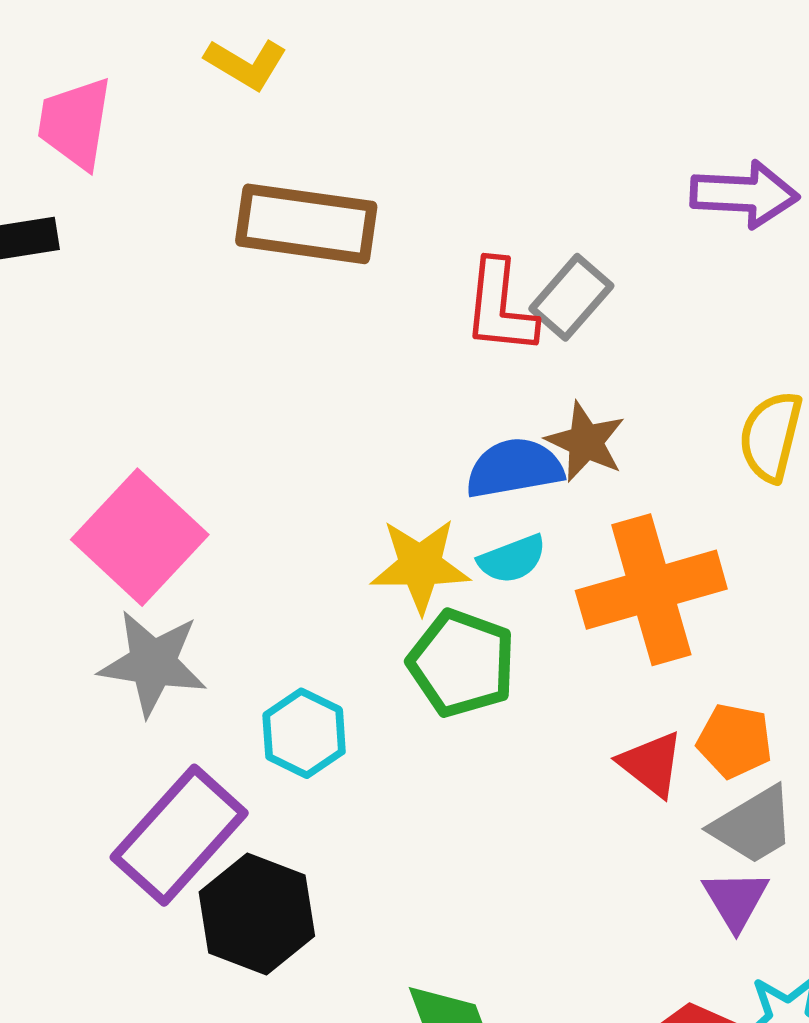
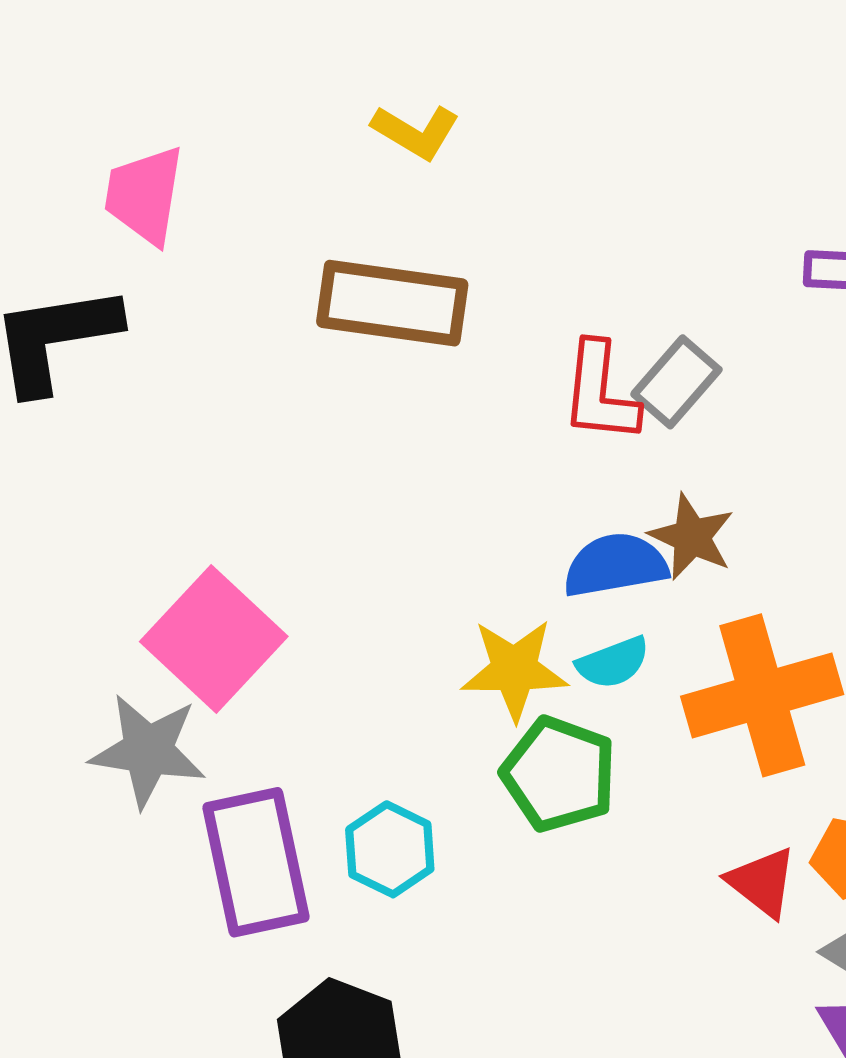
yellow L-shape: (246, 64) -> (416, 132), moved
gray star: (153, 663) -> (148, 751), moved
purple rectangle: (179, 835) -> (256, 862), moved, turned -54

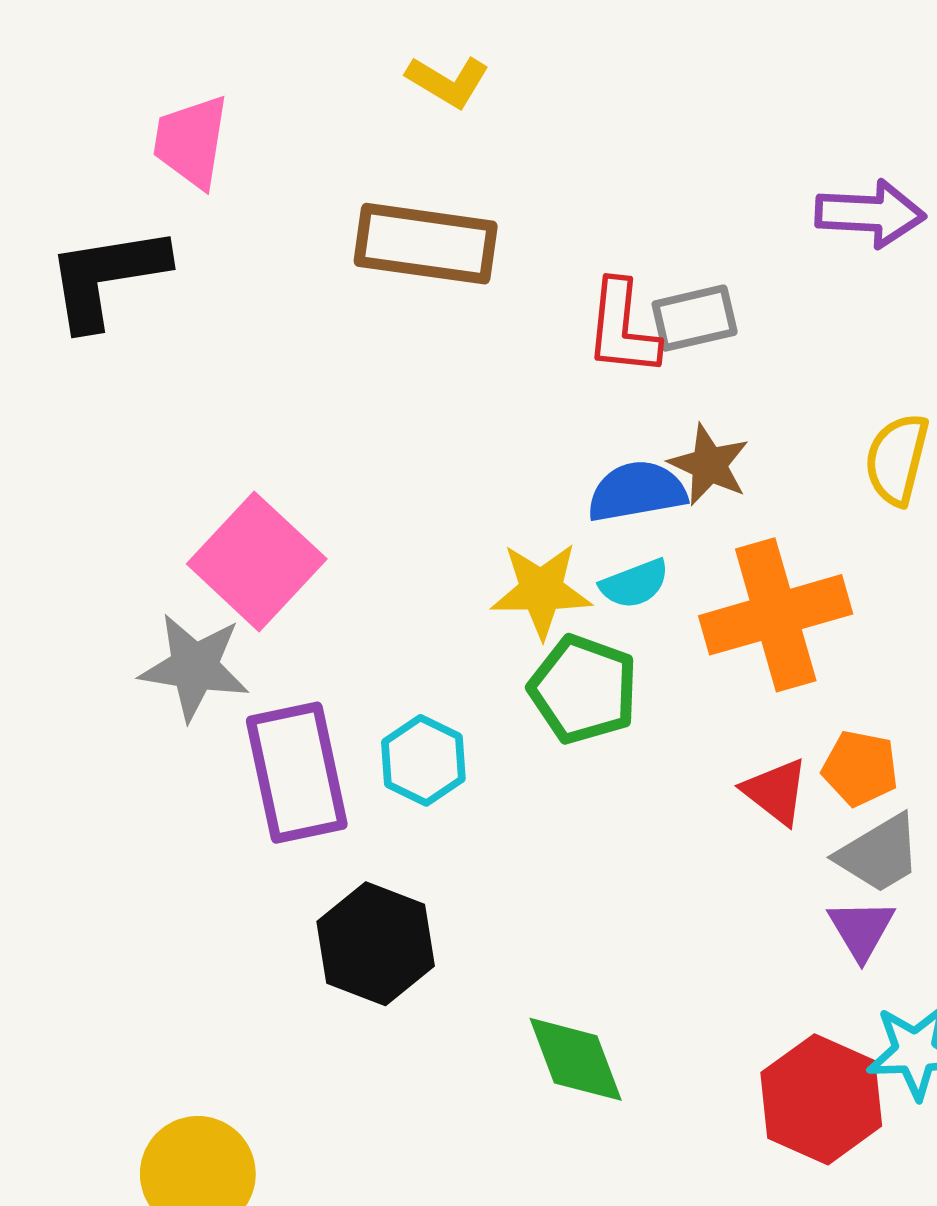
gray rectangle: (676, 382) -> (695, 318), turned 36

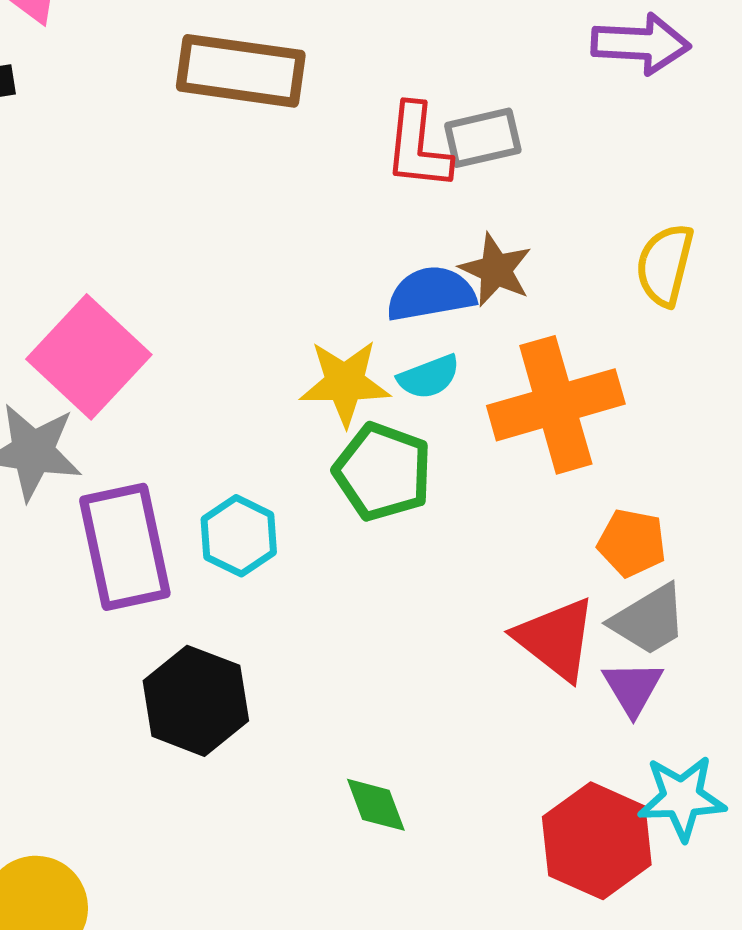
red triangle: (776, 792) -> (556, 639), moved, size x1.4
green diamond: (576, 1059) -> (376, 805), size x0.7

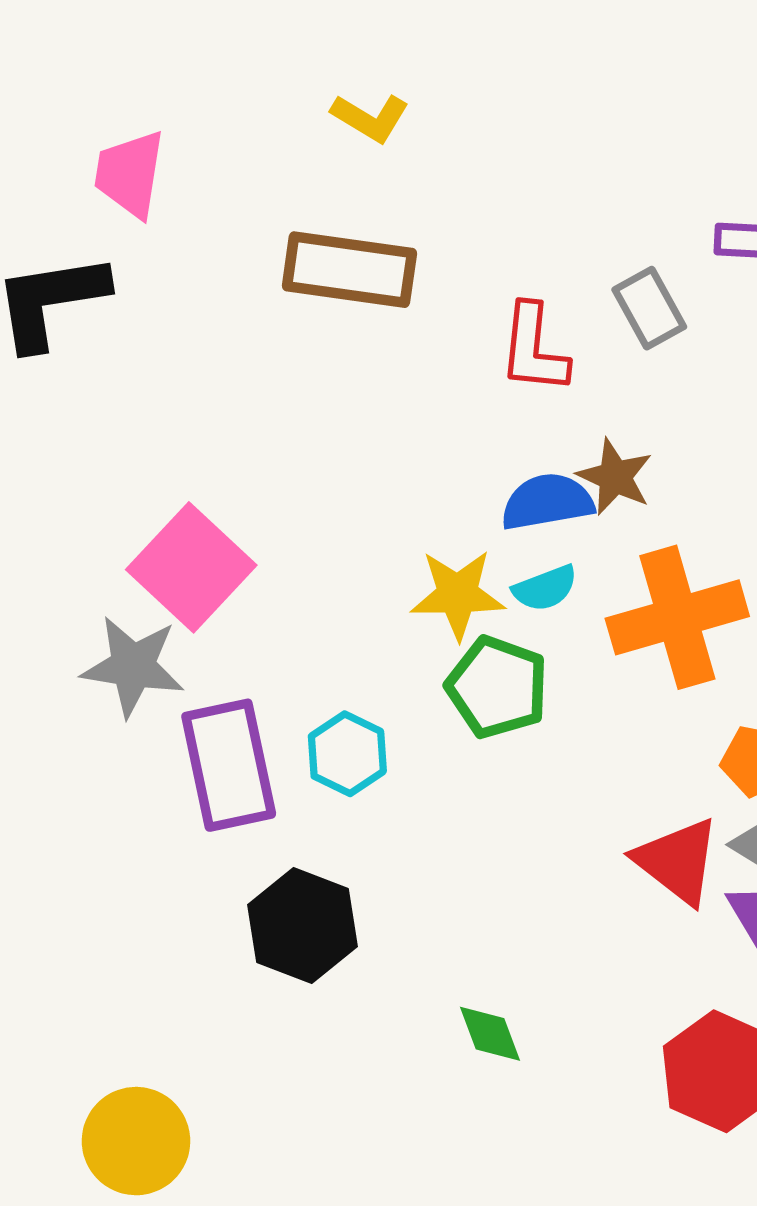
gray rectangle: (483, 138) -> (649, 308), moved, turned 74

